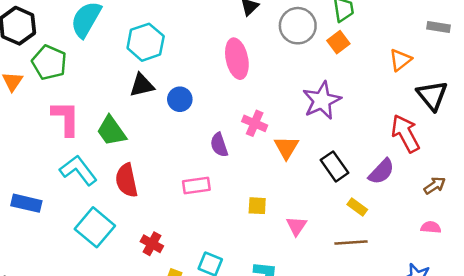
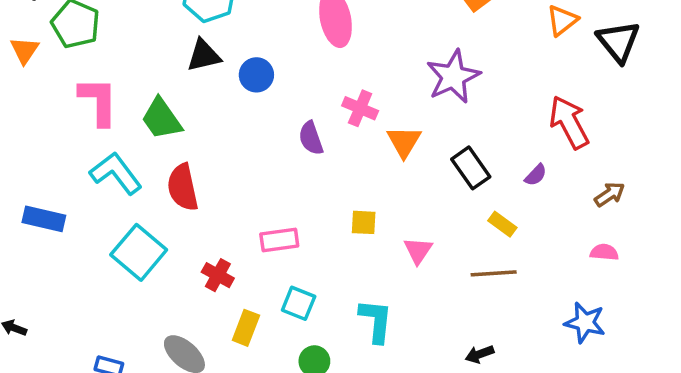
black triangle: (432, 95) -> (618, 41), moved
purple semicircle: (381, 171) -> (536, 175), size x0.6
pink rectangle: (196, 185) -> (279, 240), moved

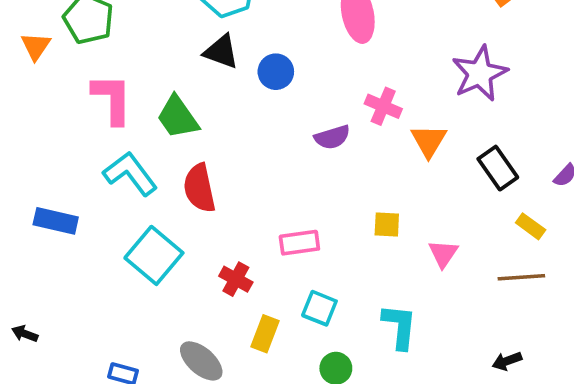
black triangle: (204, 56) -> (221, 52), turned 33
purple semicircle: (311, 138) -> (332, 137), turned -88

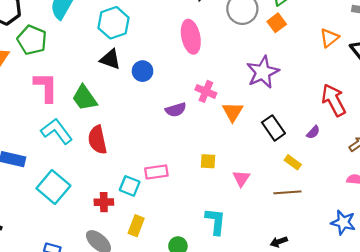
cyan square: (154, 255) -> (53, 187), moved
red cross: (236, 279) -> (104, 202), moved, turned -30
cyan square: (319, 308) -> (130, 186), moved

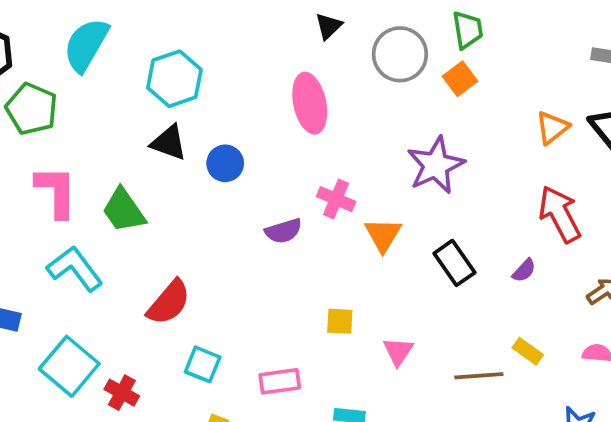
orange triangle: (329, 38) -> (552, 128), moved
red semicircle: (97, 140) -> (169, 302), moved, turned -128
yellow rectangle: (293, 162) -> (528, 351), moved
pink rectangle: (156, 172) -> (280, 381), moved
red cross: (104, 202) -> (122, 393), moved, turned 30

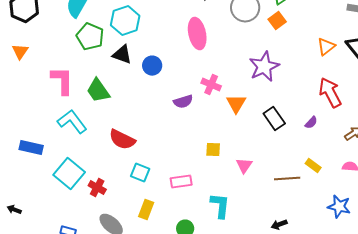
green pentagon: (32, 109) -> (90, 37), moved
red semicircle: (169, 302) -> (122, 140), turned 76

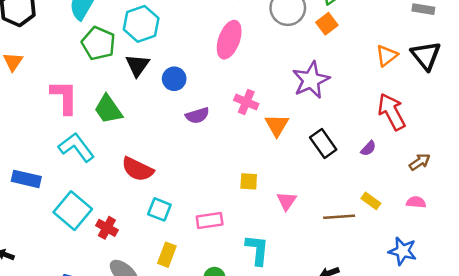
pink ellipse: (197, 34) -> (229, 40), turned 32
black triangle: (122, 55) -> (137, 65), turned 45
purple semicircle: (183, 102) -> (197, 115), moved

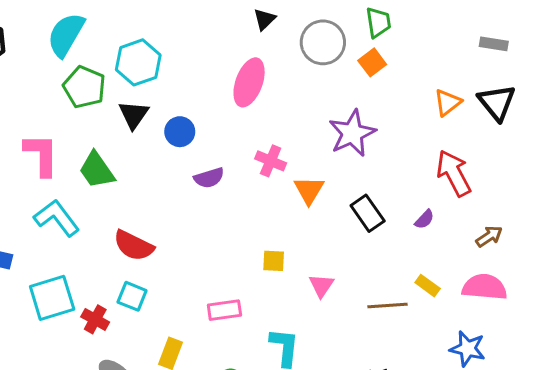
pink semicircle: (416, 202) -> (485, 287), size x1.8
cyan square: (159, 209) -> (132, 296), moved
cyan square: (73, 211) -> (52, 298), turned 33

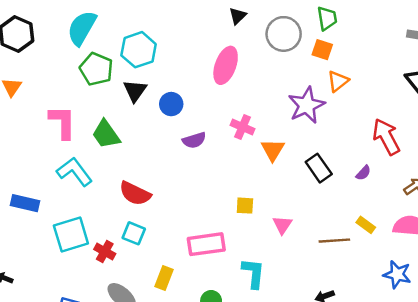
orange square: (372, 62) -> (322, 50), turned -35
orange triangle: (448, 102) -> (338, 81), moved
pink rectangle: (224, 310) -> (206, 244), size x1.4

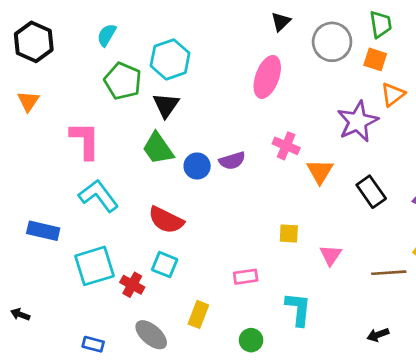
cyan semicircle: (82, 28) -> (107, 35), size x0.6
blue circle: (171, 104) -> (197, 166), moved
green trapezoid: (106, 134) -> (158, 148), moved
pink rectangle: (206, 244) -> (246, 277), size x0.6

